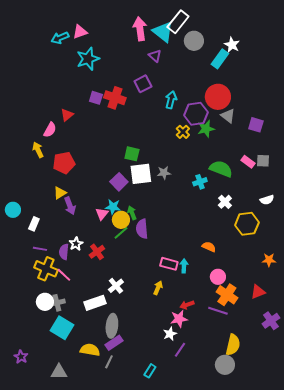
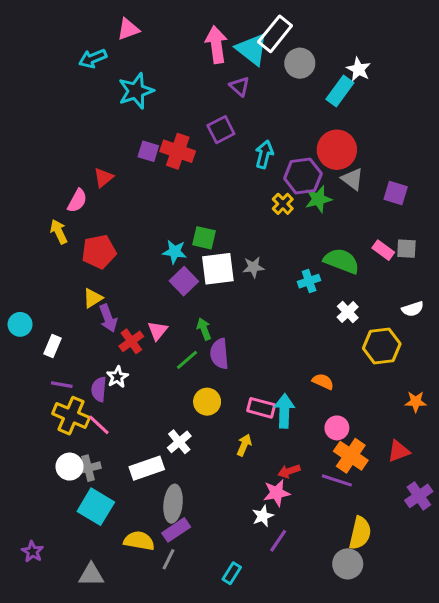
pink triangle: (80, 32) -> (128, 29), moved
cyan star: (113, 207) -> (175, 252), moved
yellow circle: (121, 220) -> (207, 402), moved
red cross: (97, 252) -> (131, 341), moved
cyan arrow: (184, 266) -> (284, 411), size x1.5

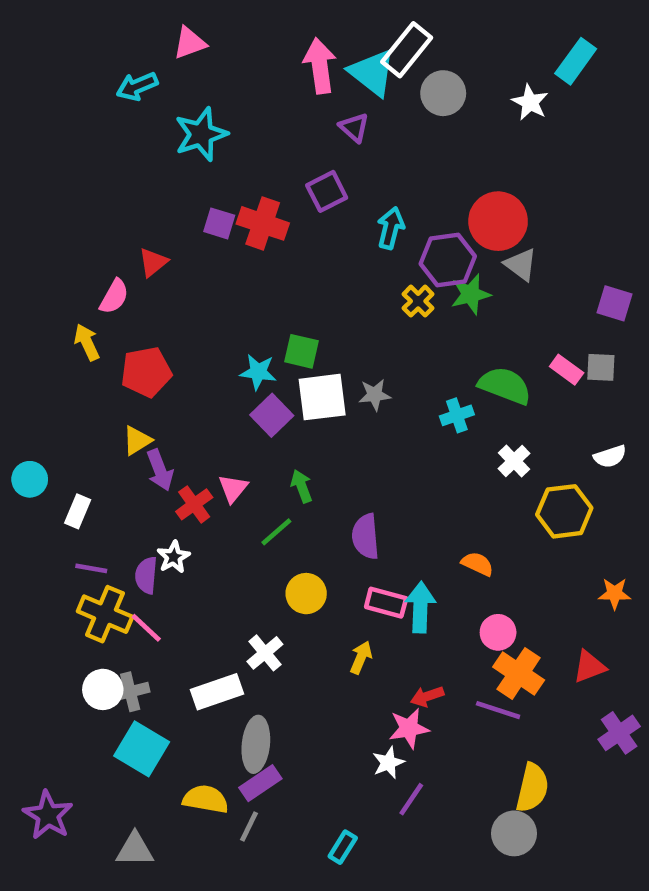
cyan rectangle: (340, 91) -> (576, 61), moved
purple square: (396, 193) -> (615, 303), moved
purple semicircle: (219, 354) -> (366, 536), moved
purple star: (32, 552) -> (48, 815), size x1.5

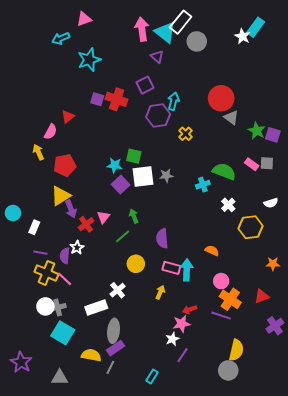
white star: (530, 102) -> (242, 36), moved
purple hexagon: (448, 260) -> (158, 116), moved
green star: (471, 294) -> (257, 131), moved, turned -30
yellow triangle: (137, 440) -> (61, 196), size x1.5

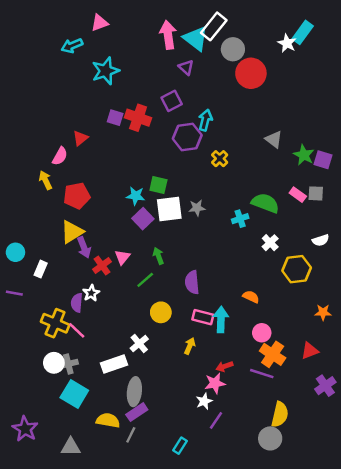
red circle: (221, 98) -> (251, 73), moved
purple line: (40, 253) -> (14, 293), moved

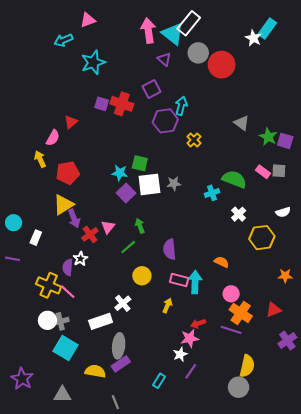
gray circle: (233, 49) -> (198, 53), moved
gray line: (131, 435) -> (115, 402), moved, turned -48
cyan rectangle: (180, 446) -> (159, 381), moved

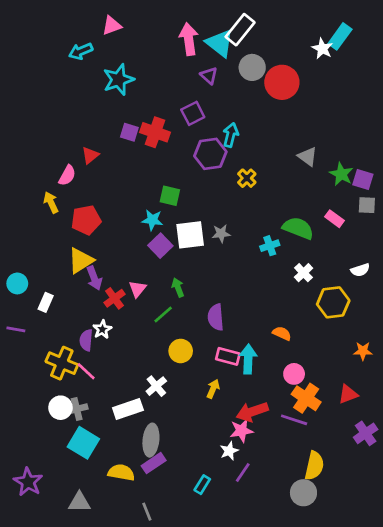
green square: (140, 163) -> (170, 196), moved
gray square: (279, 171) -> (367, 205), moved
red arrow: (198, 324) -> (252, 412), size x1.6

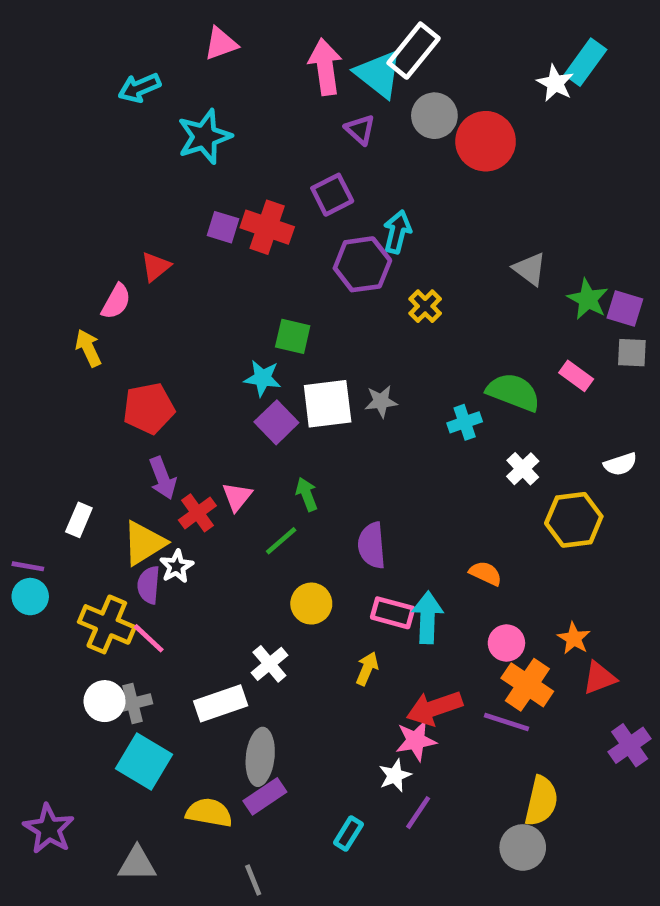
pink triangle: (112, 26) -> (221, 44), moved
red pentagon: (86, 220) -> (149, 408), moved
yellow triangle: (81, 261) -> (144, 543), moved
cyan circle: (17, 283) -> (30, 597), moved
orange star: (363, 351) -> (574, 638), moved, turned 30

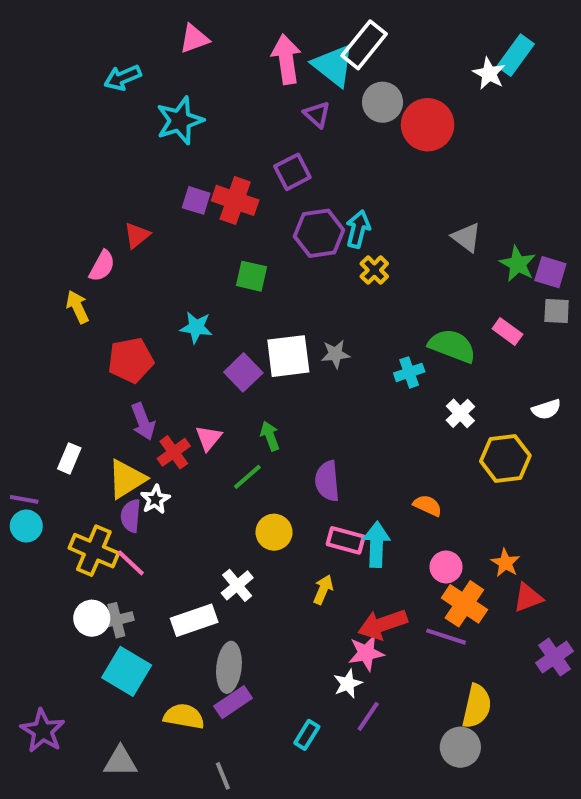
cyan arrow: (397, 232) -> (358, 229), moved
green square: (293, 336) -> (251, 276), moved
cyan star: (263, 378) -> (196, 327), moved

